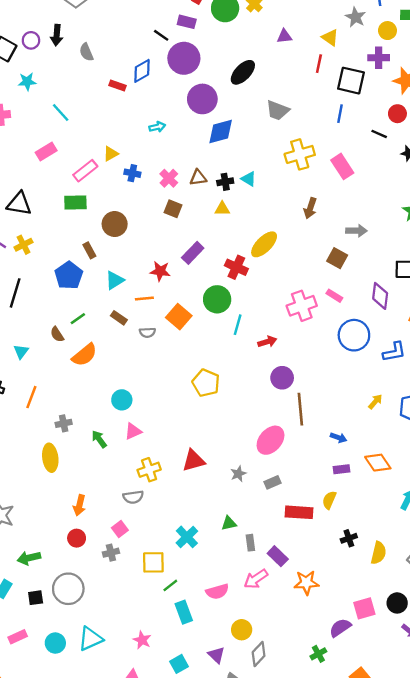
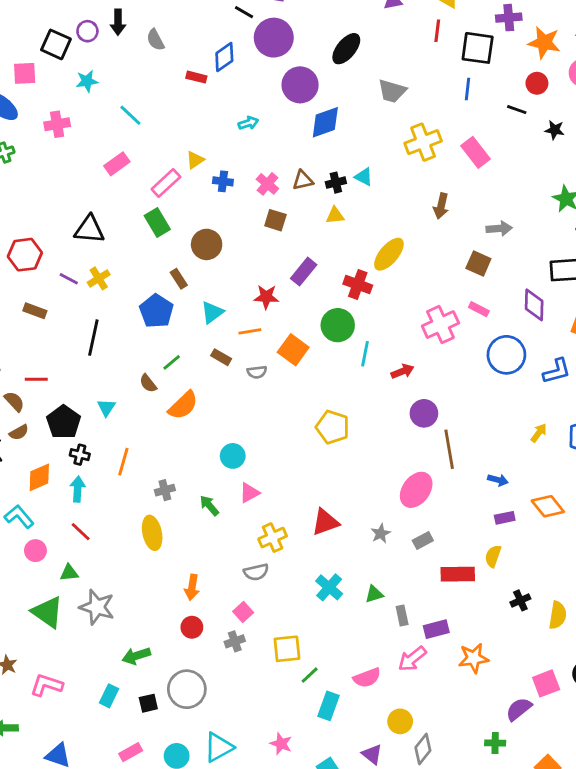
green rectangle: (75, 203) -> (157, 222), turned 65
cyan cross: (187, 537) -> (329, 587), moved
purple rectangle: (278, 556) -> (436, 629), turned -54
cyan rectangle: (184, 612) -> (329, 706), turned 45
green cross: (318, 654) -> (495, 743), turned 35

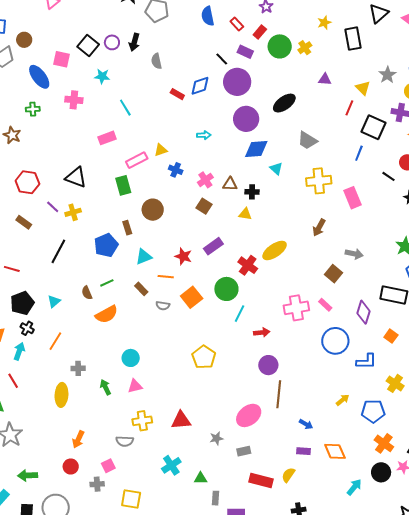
cyan triangle: (364, 177) -> (276, 169), moved

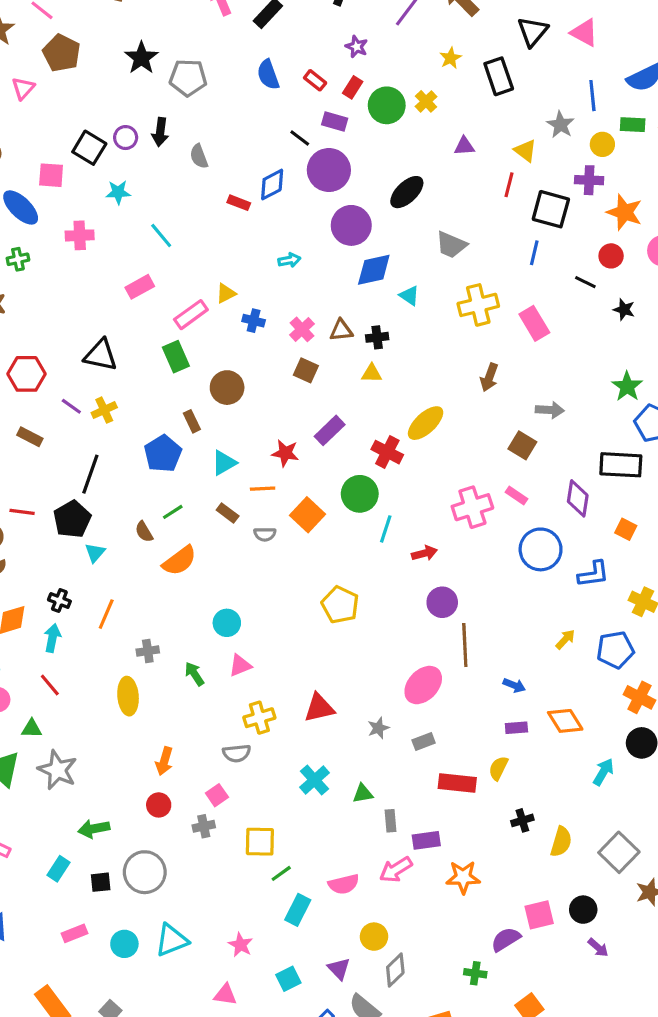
black pentagon: (22, 303) -> (72, 519), moved

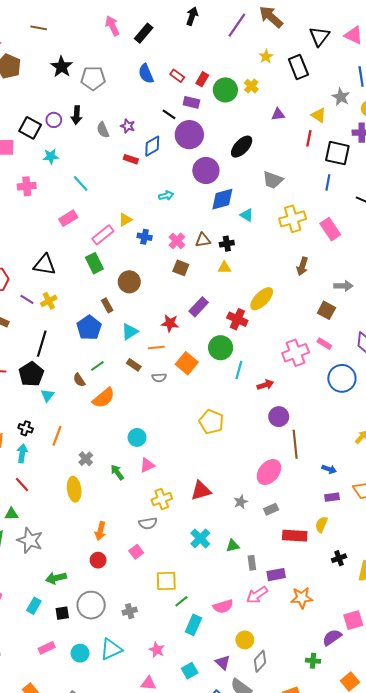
purple star: (357, 47) -> (128, 126), moved
gray cross: (148, 651) -> (86, 459), turned -32
gray cross: (204, 826) -> (130, 611), moved

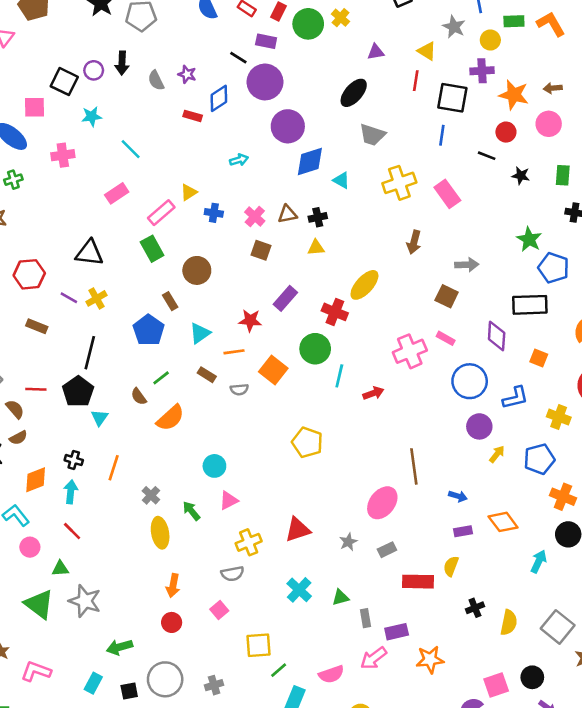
black ellipse: (242, 147) -> (354, 93), moved
purple circle: (279, 417) -> (479, 426), moved
yellow ellipse: (74, 489) -> (160, 533), moved

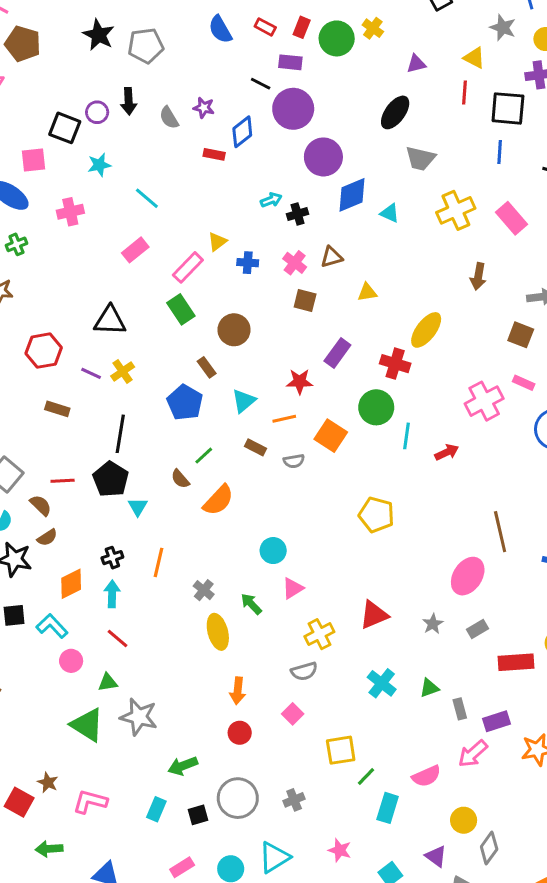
black cross: (318, 217) -> (298, 214), moved
black cross: (74, 460) -> (112, 558), turned -30

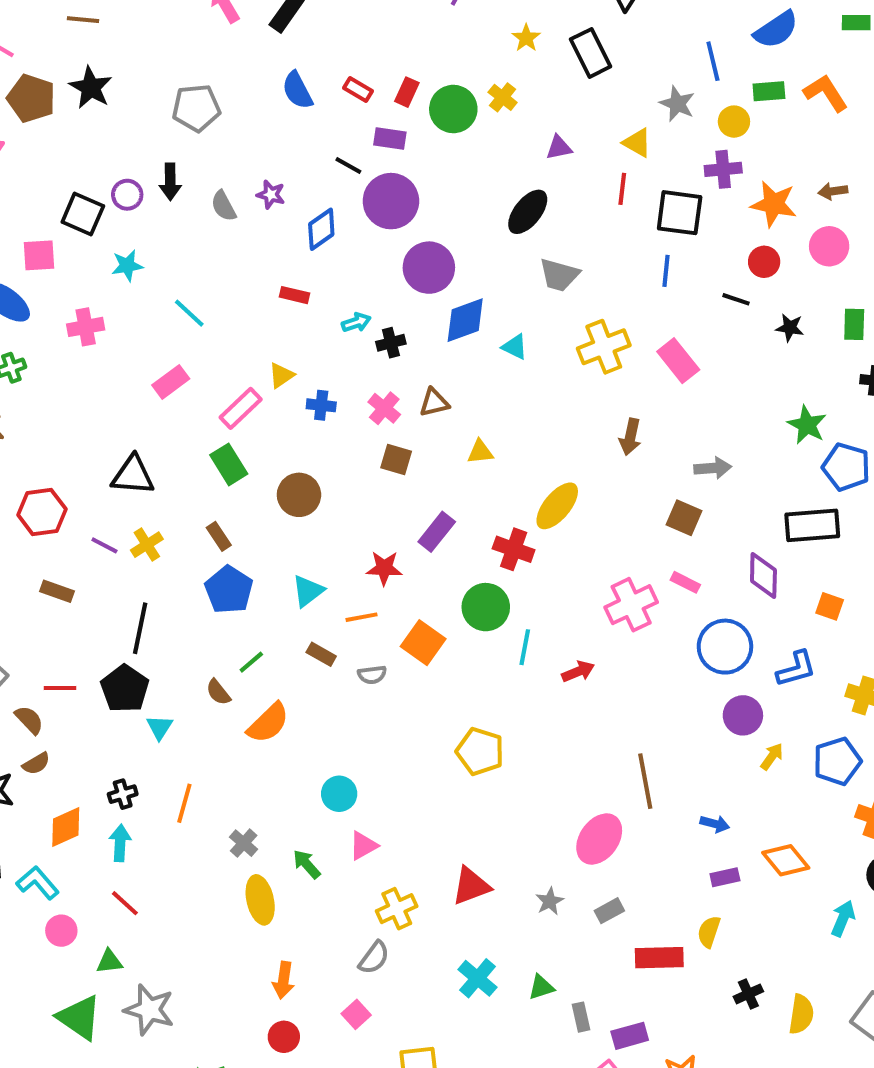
black star: (99, 35) -> (91, 88), moved
red rectangle: (214, 154) -> (294, 295), moved
brown rectangle: (207, 367) -> (219, 536), moved
gray semicircle: (304, 671) -> (374, 958), turned -40

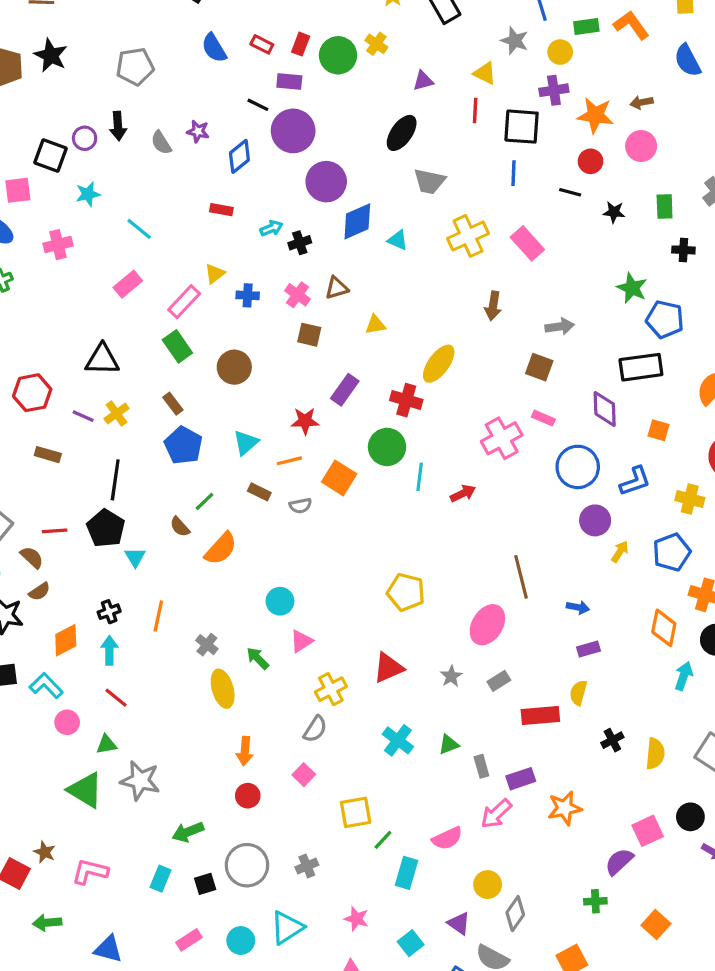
yellow pentagon: (480, 751) -> (406, 592), moved
orange diamond: (786, 860) -> (664, 628), moved, turned 54

